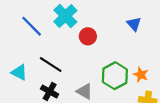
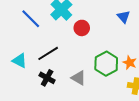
black line: (51, 64) -> (48, 53), turned -65

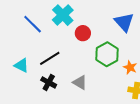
blue triangle: (124, 17) -> (124, 22), size x1.5
green hexagon: (106, 64) -> (107, 54), moved

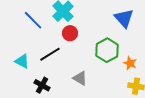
red circle: (83, 33) -> (70, 33), moved
black cross: (49, 82) -> (42, 85), moved

